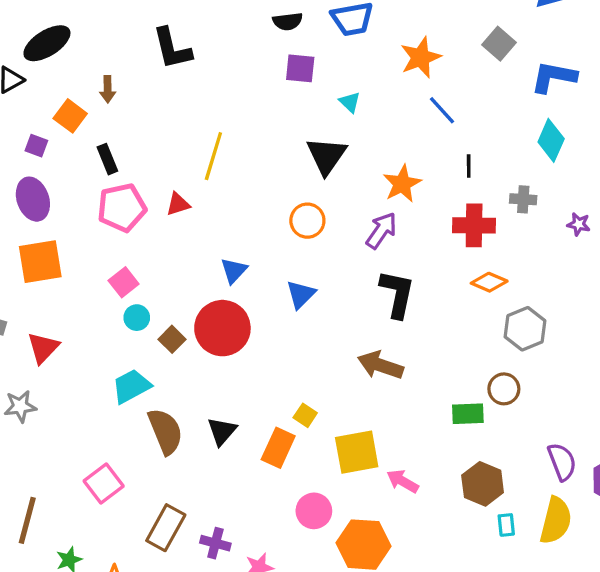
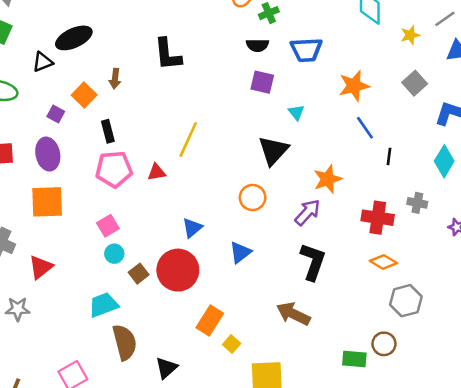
black line: (469, 166) -> (389, 156), moved
black triangle: (222, 431) -> (166, 368), moved
orange rectangle: (278, 448) -> (210, 320), moved

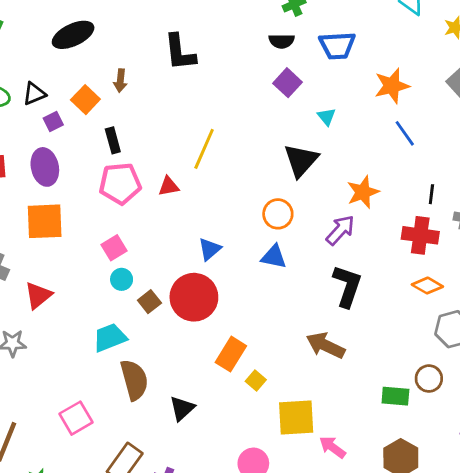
black triangle: (43, 62) -> (34, 94), moved
purple square: (262, 82) -> (288, 83), turned 30
purple square: (56, 114) -> (53, 121), turned 36
black line: (389, 156) -> (431, 194), moved
blue triangle: (240, 252) -> (274, 257), moved, turned 50

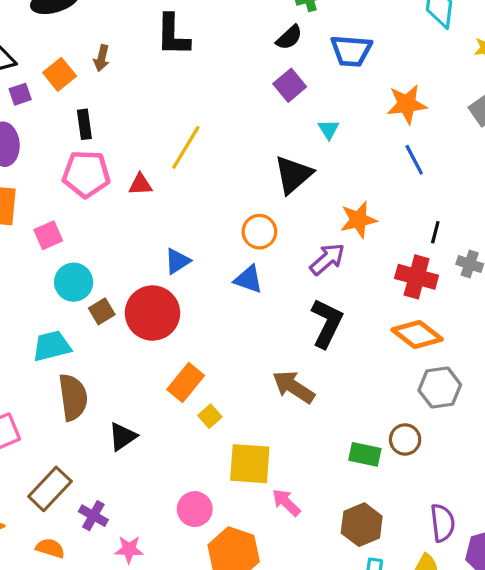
black semicircle: (282, 41) -> (289, 37), turned -50
pink square: (114, 248) -> (48, 235), moved
cyan circle: (122, 279) -> (74, 282), size x1.5
orange diamond: (427, 286) -> (417, 335), size x1.4

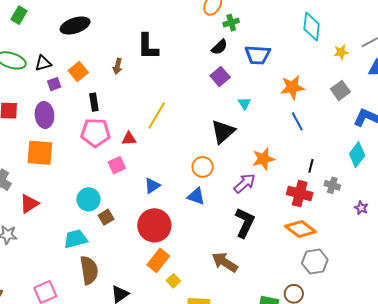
brown arrow: (102, 58) -> (118, 66), moved
pink square: (48, 235) -> (117, 165), moved
red circle: (152, 313) -> (154, 225), moved

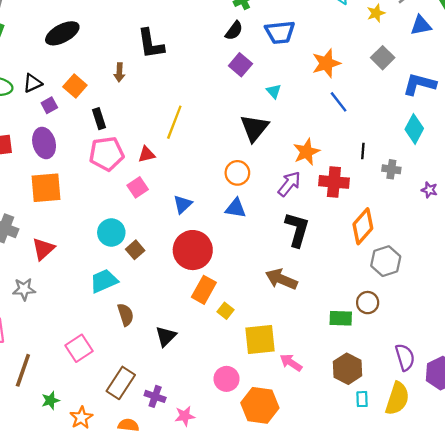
red cross: (300, 194) -> (334, 182), moved
orange diamond: (300, 229) -> (363, 226), turned -76
brown semicircle: (89, 270) -> (126, 315), size x0.7

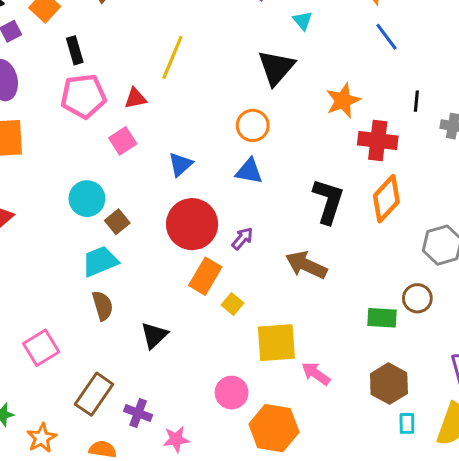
purple arrow: (289, 184) -> (242, 238), moved, size x0.7
orange diamond: (363, 226) -> (386, 199), moved
cyan trapezoid: (104, 281) -> (100, 261), moved

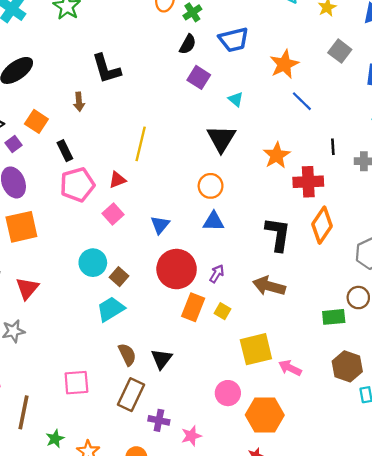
yellow square: (232, 304) -> (223, 311), moved
brown semicircle: (103, 306) -> (127, 354), moved
pink square: (41, 348) -> (76, 383), turned 36
brown rectangle: (94, 394) -> (131, 395), moved

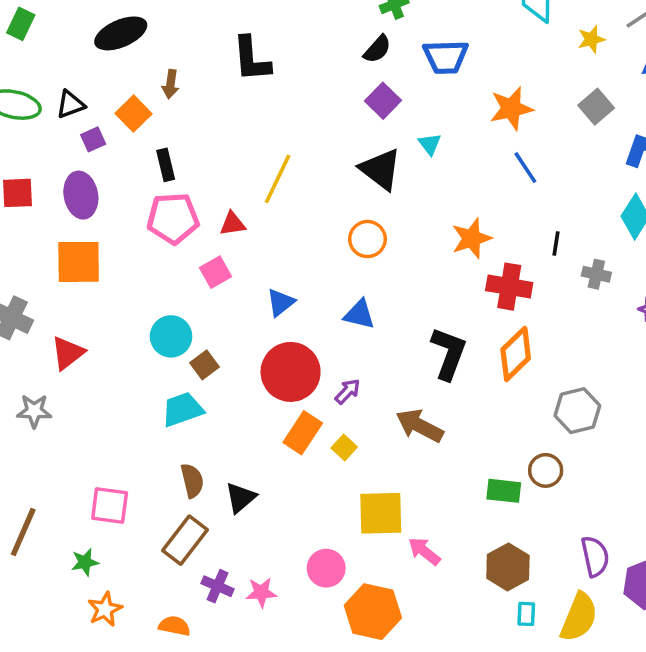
brown arrow: (79, 102) -> (171, 84), moved
black triangle: (221, 139) -> (381, 169), moved, turned -36
orange circle: (211, 186) -> (367, 239), moved
pink star: (191, 436) -> (261, 592), moved
green star: (55, 439) -> (85, 562), moved

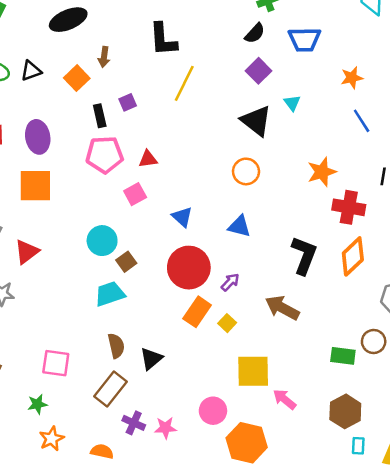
orange star: (511, 108) -> (352, 78), size x0.7
purple square: (93, 139) -> (128, 102), moved
yellow line: (278, 179) -> (184, 83), moved
blue triangle: (281, 303) -> (182, 217), turned -40

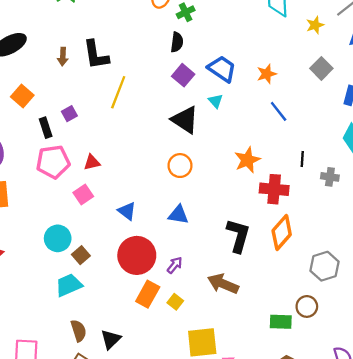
black semicircle: (255, 33) -> (177, 42), turned -30
blue trapezoid: (305, 40) -> (222, 69), moved, turned -140
brown arrow: (104, 57) -> (63, 56), moved

